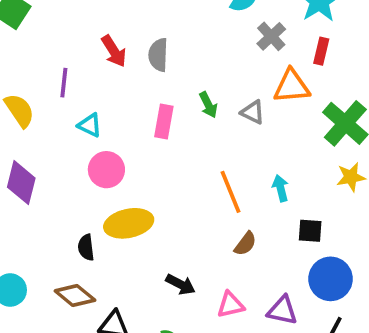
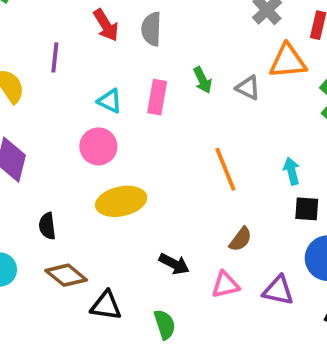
cyan triangle: (90, 125) -> (110, 101), moved
cyan arrow: (281, 188) -> (292, 171), moved
brown semicircle: (245, 244) -> (240, 239), moved
black semicircle: (86, 247) -> (47, 226), moved

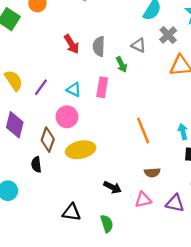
purple line: (55, 57) -> (41, 87), moved, turned 30
green arrow: (203, 80) -> (122, 65), moved
gray triangle: (248, 88) -> (139, 45), moved
brown semicircle: (240, 239) -> (152, 172), turned 49
brown diamond: (66, 275) -> (48, 140), moved, turned 70

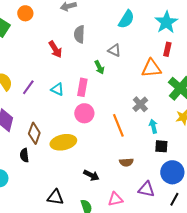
gray cross: (168, 35) -> (140, 104), moved
gray semicircle: (99, 46) -> (79, 34), moved
pink circle: (67, 117) -> (84, 113), moved
pink triangle: (143, 200) -> (115, 199), moved

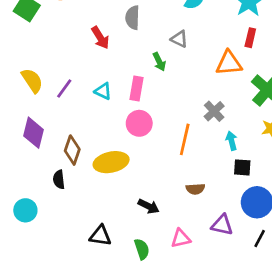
orange line: (118, 125) -> (185, 139), turned 35

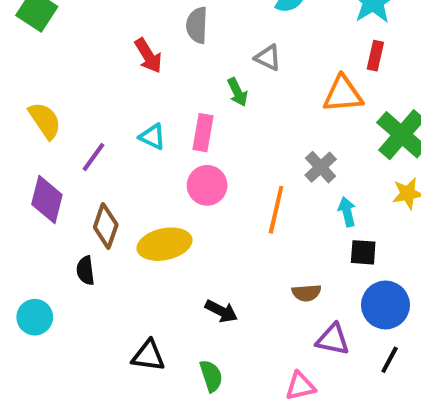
purple line: (64, 89) -> (94, 157), moved
brown semicircle: (195, 189) -> (306, 293), moved
pink triangle: (181, 238) -> (300, 386), moved

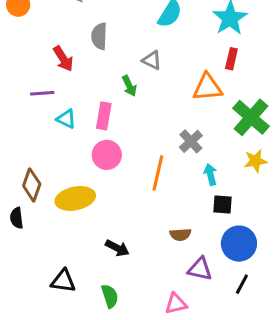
purple line: (94, 157) -> (42, 93), moved, turned 50

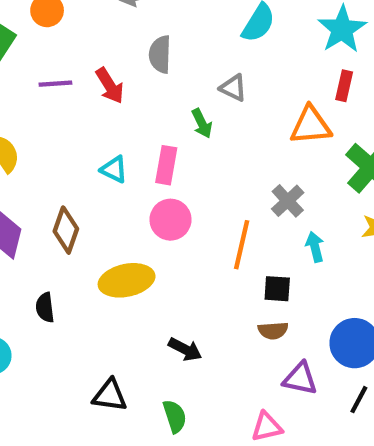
purple line: (42, 93) -> (55, 84), moved
brown diamond: (32, 185) -> (66, 230), moved
black square: (222, 204) -> (277, 289), moved

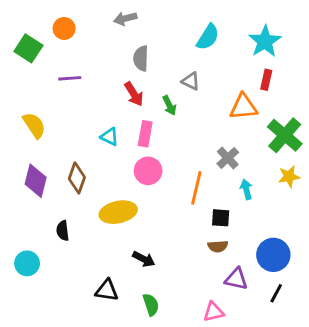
red arrow: (110, 86) -> (134, 94), moved
black arrow: (185, 349) -> (144, 259), moved

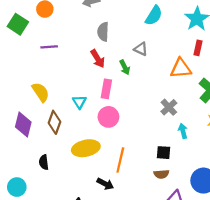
yellow semicircle: (34, 125) -> (41, 92), moved
cyan triangle: (110, 137) -> (79, 102), moved, turned 32
orange line: (196, 188) -> (120, 160), moved

